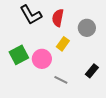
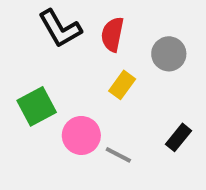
pink circle: (42, 59) -> (81, 135), moved

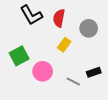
black rectangle: (179, 137) -> (94, 72), turned 32
gray line: (118, 155) -> (73, 82), moved

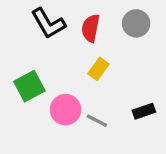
gray circle: (89, 28) -> (136, 23), moved
gray line: (73, 82) -> (97, 121), moved

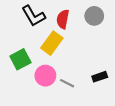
yellow rectangle: (98, 69) -> (52, 43), moved, size x1.5

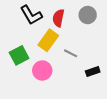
gray line: (67, 83) -> (71, 53), moved

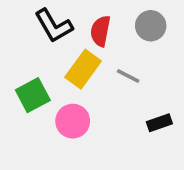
gray line: (71, 53) -> (128, 76), moved

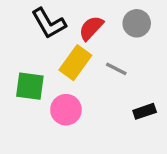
red semicircle: (100, 31) -> (91, 28), turned 32
green square: (33, 95) -> (30, 86), turned 36

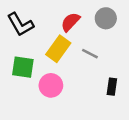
black L-shape: (49, 23) -> (20, 24), moved
black rectangle: (145, 111) -> (112, 87), turned -63

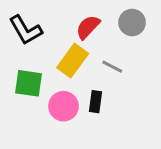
black rectangle: (112, 87) -> (95, 102), moved

